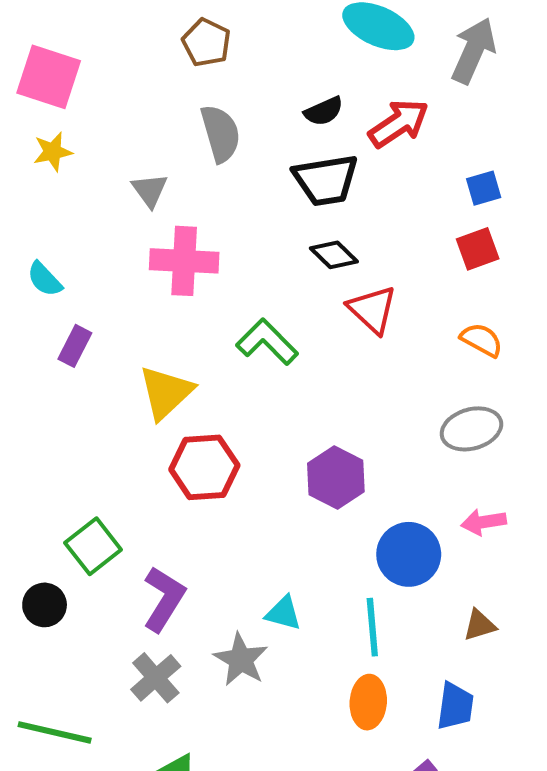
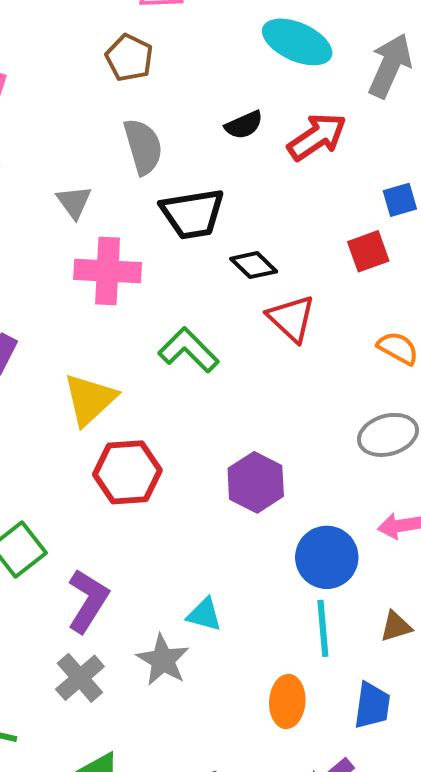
black trapezoid: (326, 180) -> (192, 214), moved
red square: (478, 249) -> (368, 251), moved
cyan line: (372, 627) -> (323, 628), moved

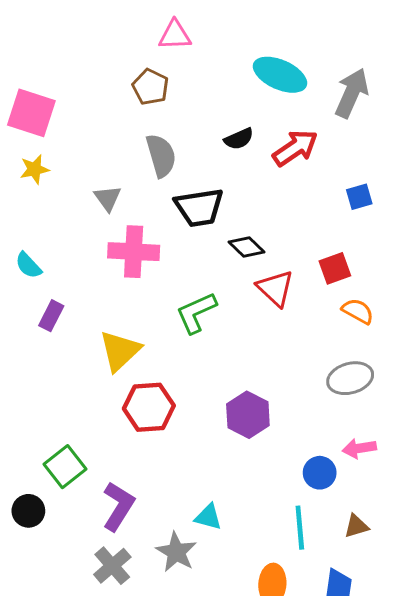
red square: (368, 251) -> (335, 268), moved
green L-shape: (189, 350) -> (196, 313), turned -69
blue circle: (327, 557) -> (320, 473), moved, size x0.7

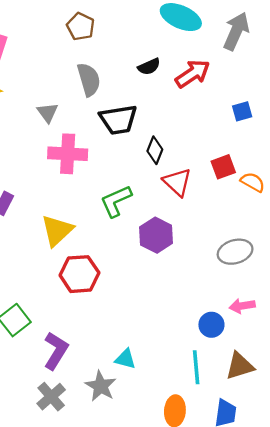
black diamond: (246, 247) -> (155, 150), turned 68
orange semicircle: (358, 311) -> (253, 182), moved
purple hexagon: (248, 415) -> (156, 235), moved
brown triangle: (356, 526) -> (240, 366), size x1.5

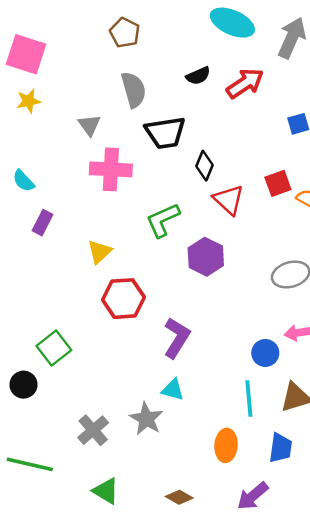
yellow triangle: (57, 230) -> (99, 252), size x0.7
purple L-shape: (56, 351) -> (177, 338), moved

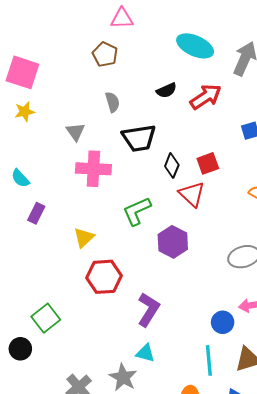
gray semicircle: (134, 90) -> (112, 102), size x0.7
red square: (278, 183) -> (208, 163), moved

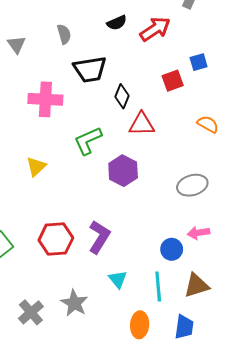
gray triangle: (75, 132) -> (16, 44), moved
red square: (208, 163) -> (173, 81), moved
red triangle: (192, 194) -> (142, 124), turned -44
red hexagon: (104, 277) -> (56, 239), moved
cyan triangle: (145, 353) -> (118, 279), moved, turned 36

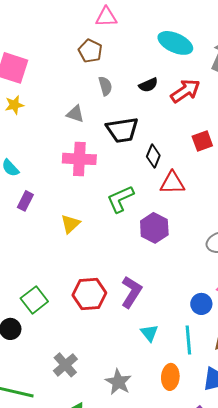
gray semicircle: (64, 34) -> (105, 86), moved
gray triangle: (16, 44) -> (75, 114), moved, turned -36
gray star: (74, 303) -> (118, 382), moved

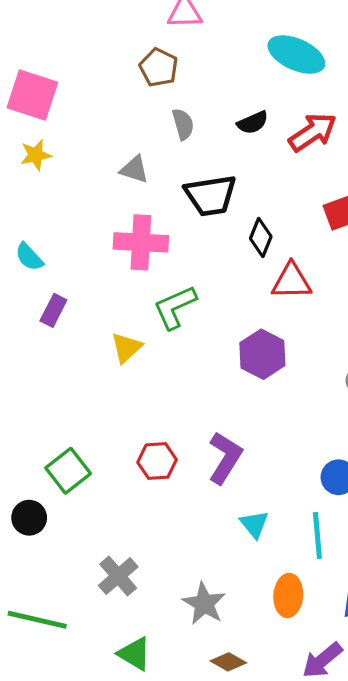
green L-shape: (120, 199) -> (175, 307), moved
red hexagon: (89, 294) -> (157, 461), size x0.7

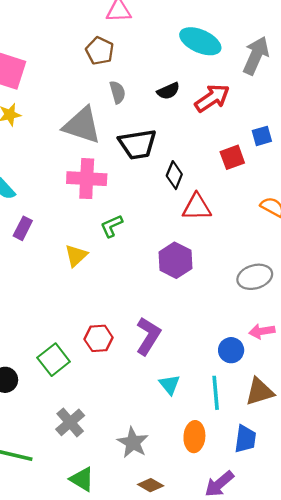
gray triangle: (134, 170) -> (82, 125), size x1.8
green L-shape: (175, 307) -> (112, 226), size x0.7
green square: (68, 471) -> (54, 360), moved

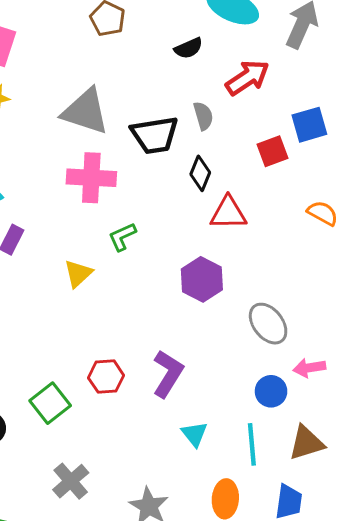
black semicircle: (168, 91) -> (189, 48), moved
gray semicircle: (117, 92) -> (203, 116), moved
blue square: (262, 136) -> (309, 125), size x1.4
gray ellipse: (255, 277) -> (268, 324), moved, turned 68

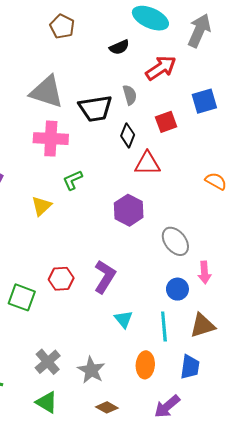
red square: (273, 151) -> (166, 122), moved
orange semicircle: (323, 213) -> (216, 181), moved
pink arrow: (309, 368) -> (204, 272), turned -85
green square: (50, 403) -> (22, 297), turned -32
gray cross: (71, 481) -> (48, 362), moved

